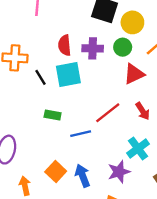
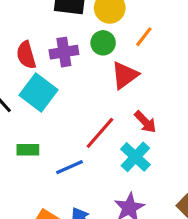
cyan square: (68, 75) -> (39, 92), turned -32
cyan cross: (138, 148) -> (135, 157), moved

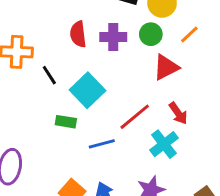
cyan square: (39, 92) -> (88, 90), moved

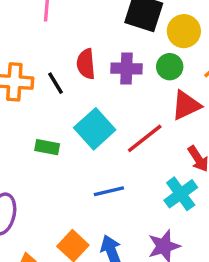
black line: (49, 75) -> (55, 83), moved
red line: (135, 117) -> (145, 138), moved
green rectangle: (66, 122) -> (47, 147), moved

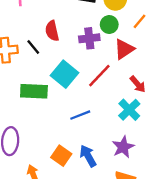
purple cross: (126, 69) -> (89, 38), moved
green rectangle: (47, 147) -> (34, 91), size x1.6

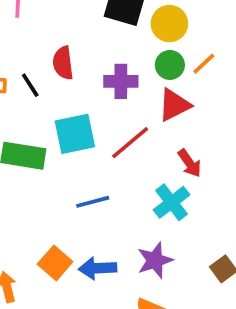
green circle: (109, 25) -> (170, 65), moved
cyan square: (64, 74) -> (75, 134), turned 32
blue arrow: (88, 156) -> (98, 268), turned -70

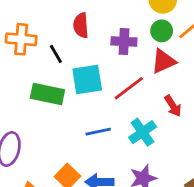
black line: (30, 85) -> (56, 54), moved
cyan cross: (172, 202) -> (143, 132), moved

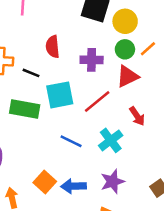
black line: (56, 54) -> (31, 73), turned -36
blue line: (98, 132) -> (71, 141), turned 40

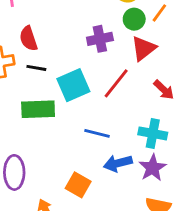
red semicircle: (53, 47) -> (28, 39), moved
cyan cross: (111, 140) -> (153, 133), moved, turned -30
blue arrow: (74, 186) -> (118, 163), moved

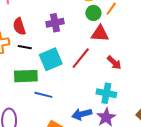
purple cross: (100, 39) -> (55, 23), moved
red triangle: (144, 48) -> (100, 34), turned 42
blue line: (97, 133) -> (43, 95), moved

